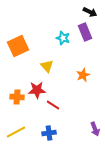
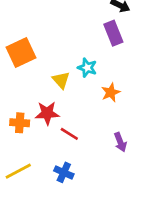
cyan star: (63, 38) -> (87, 68), moved
purple arrow: (95, 129) -> (120, 142), moved
blue cross: (49, 133) -> (64, 172), turned 32

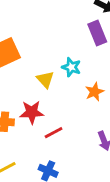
red line: (69, 134) -> (54, 133), turned -60

